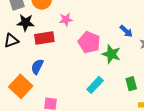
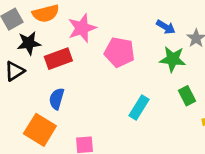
pink star: (66, 20) -> (82, 28), size x1.5
green star: (111, 54) -> (173, 59), moved

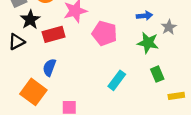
blue arrow: (166, 27) -> (145, 16), turned -42
black star: (29, 43) -> (30, 20), turned -30

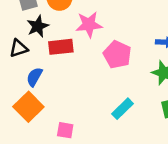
blue semicircle: (49, 67) -> (34, 77), moved

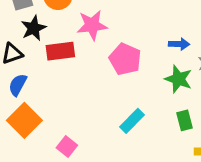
blue semicircle: (34, 77) -> (18, 85), moved
pink square: (65, 130) -> (67, 146), turned 30

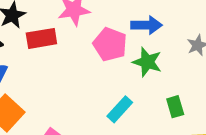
blue arrow: (179, 44) -> (147, 25), moved, size x1.4
green star: (178, 79) -> (147, 62), moved

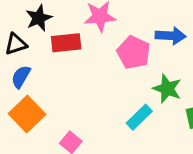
green star: (147, 62) -> (167, 89), moved

